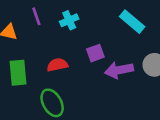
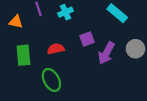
purple arrow: (119, 70) -> (106, 53), turned -50

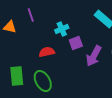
cyan cross: (65, 12) -> (62, 29), moved
green rectangle: (23, 55) -> (17, 76), moved

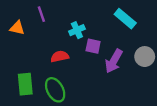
purple square: (76, 43) -> (93, 46), turned 32

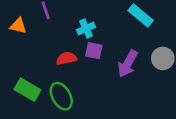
purple square: (93, 46) -> (94, 51), moved
green rectangle: (25, 84) -> (27, 90), turned -55

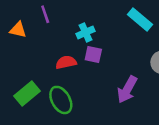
purple arrow: (128, 64) -> (127, 90), moved
green rectangle: (27, 90) -> (27, 93), turned -70

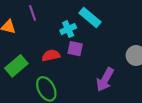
cyan rectangle: (140, 19) -> (90, 18), moved
green rectangle: (27, 93) -> (16, 66), moved

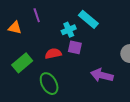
purple arrow: (105, 80) -> (102, 75), turned 75

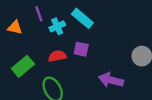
cyan rectangle: (88, 19) -> (82, 18), moved
cyan cross: (69, 30) -> (57, 26), moved

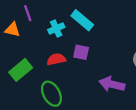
purple line: (39, 14) -> (28, 13), moved

